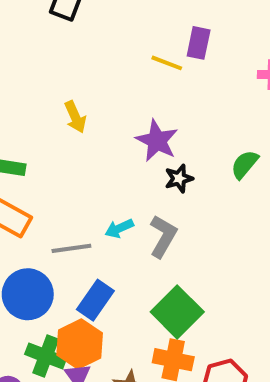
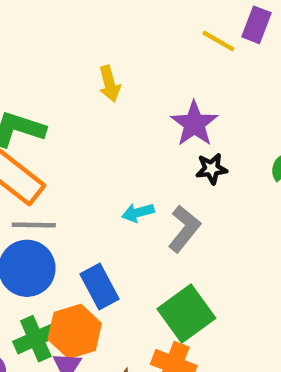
gray line: (71, 248) -> (34, 225), moved
blue rectangle: (95, 300) -> (100, 286), turned -72
green cross: (46, 356) -> (36, 339), turned 36

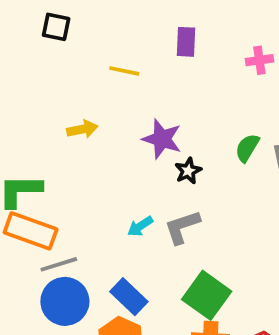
yellow line: (218, 41) -> (124, 71), moved
yellow arrow: (109, 84) -> (82, 129), turned -68
gray L-shape: (184, 229) -> (182, 227), turned -129

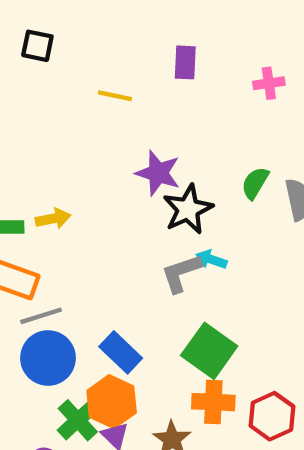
yellow arrow: (82, 129) -> (53, 219), moved
black star: (188, 171) -> (188, 209), size x1.6
cyan arrow: (140, 226) -> (211, 259), moved, turned 52

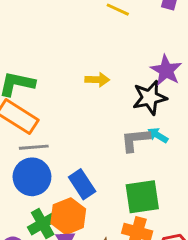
purple star: (158, 173) -> (166, 70), moved
yellow arrow: (53, 219) -> (97, 80), moved
green square: (209, 351) -> (142, 197), turned 33

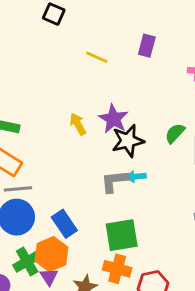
purple star: (166, 70) -> (113, 119), moved
yellow arrow: (97, 80) -> (78, 124), turned -120
cyan arrow: (158, 135) -> (136, 177), turned -36

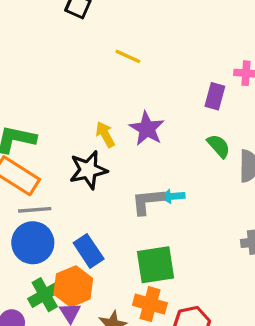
purple rectangle: (147, 46) -> (215, 96), moved
green semicircle: (175, 133) -> (219, 146), turned 95
black star: (128, 141) -> (88, 170), moved

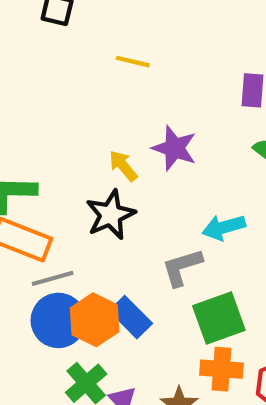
cyan arrow: (173, 196) -> (224, 227), size x1.4
gray L-shape: (148, 201) -> (182, 267), moved
orange hexagon: (73, 286) -> (95, 320), moved

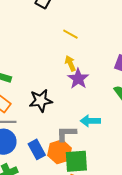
yellow arrow: (123, 166) -> (70, 63), moved
orange hexagon: (95, 320) -> (60, 152), moved

